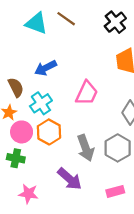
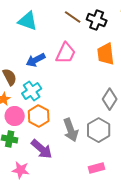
brown line: (66, 19) -> (73, 17), moved
black cross: (115, 22) -> (97, 20), turned -30
pink trapezoid: (87, 93) -> (66, 53), moved
purple arrow: (70, 179) -> (42, 149), moved

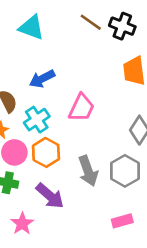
pink trapezoid: (66, 53) -> (82, 108), moved
pink star: (21, 170) -> (22, 224), turned 30

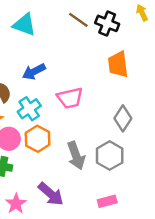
pink trapezoid: (82, 108) -> (70, 98), turned 52
purple arrow: (50, 196) -> (51, 194), moved

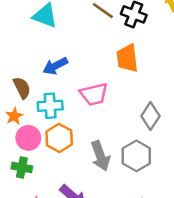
orange trapezoid: (118, 64) -> (127, 58), moved
cyan cross: (29, 109) -> (50, 106), turned 30

